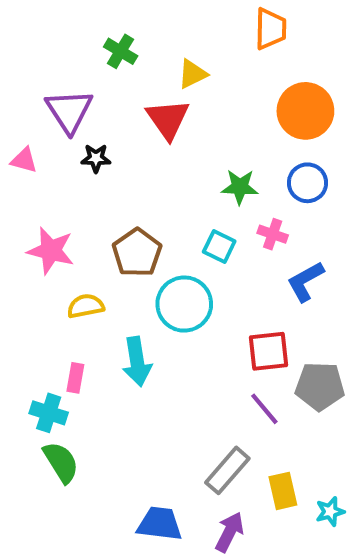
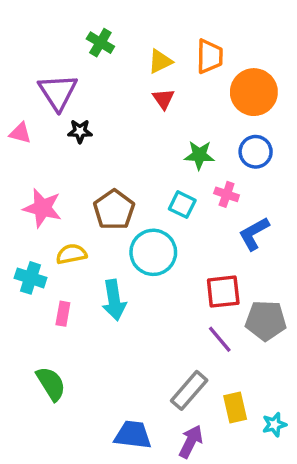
orange trapezoid: (271, 29) -> (210, 56), moved
red triangle: (168, 119) -> (164, 99), moved, size x0.6
cyan cross: (49, 413) -> (31, 278), moved

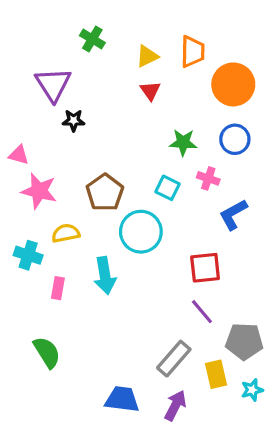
pink triangle: (20, 133) -> (19, 155), moved
gray pentagon: (266, 321) -> (244, 341), moved

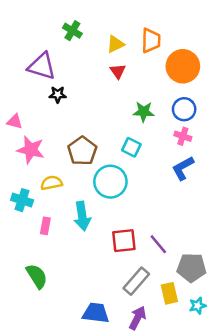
purple triangle: (53, 84) -> (42, 66), turned -40
pink cross: (208, 178) -> (183, 136), moved
red square: (205, 268) -> (124, 241), moved

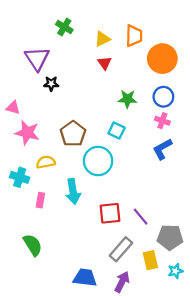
purple triangle: (42, 66) -> (37, 59), turned 40

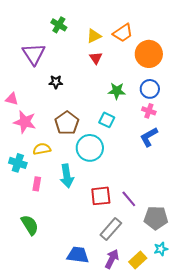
orange trapezoid: (134, 36) -> (123, 33), turned 55
black star: (51, 84) -> (56, 82), moved
yellow rectangle: (150, 260) -> (138, 260), moved, turned 60

